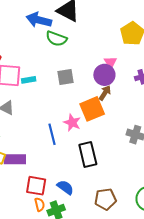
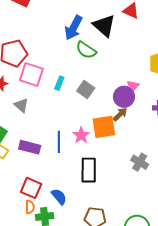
blue arrow: (39, 20) -> (73, 28), turned -90
gray square: (66, 77) -> (86, 89), turned 30
cyan rectangle: (29, 80) -> (59, 83), moved, turned -72
purple rectangle: (15, 159) -> (30, 147), moved

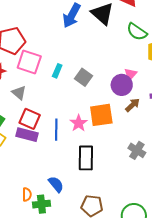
green semicircle: (86, 50) -> (137, 32), moved
brown arrow: (120, 114) -> (132, 105), moved
red square: (31, 188) -> (30, 119), moved

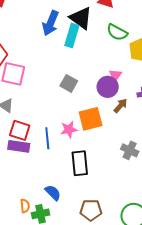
cyan rectangle: (57, 71) -> (72, 35), moved, size x1.6
pink star: (79, 123) -> (69, 129), turned 30

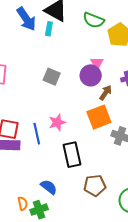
blue arrow: (51, 23) -> (26, 19), turned -50
cyan rectangle: (72, 35) -> (49, 29), size x0.6
orange square: (91, 119) -> (99, 117), moved
brown pentagon: (91, 210) -> (95, 185), moved

